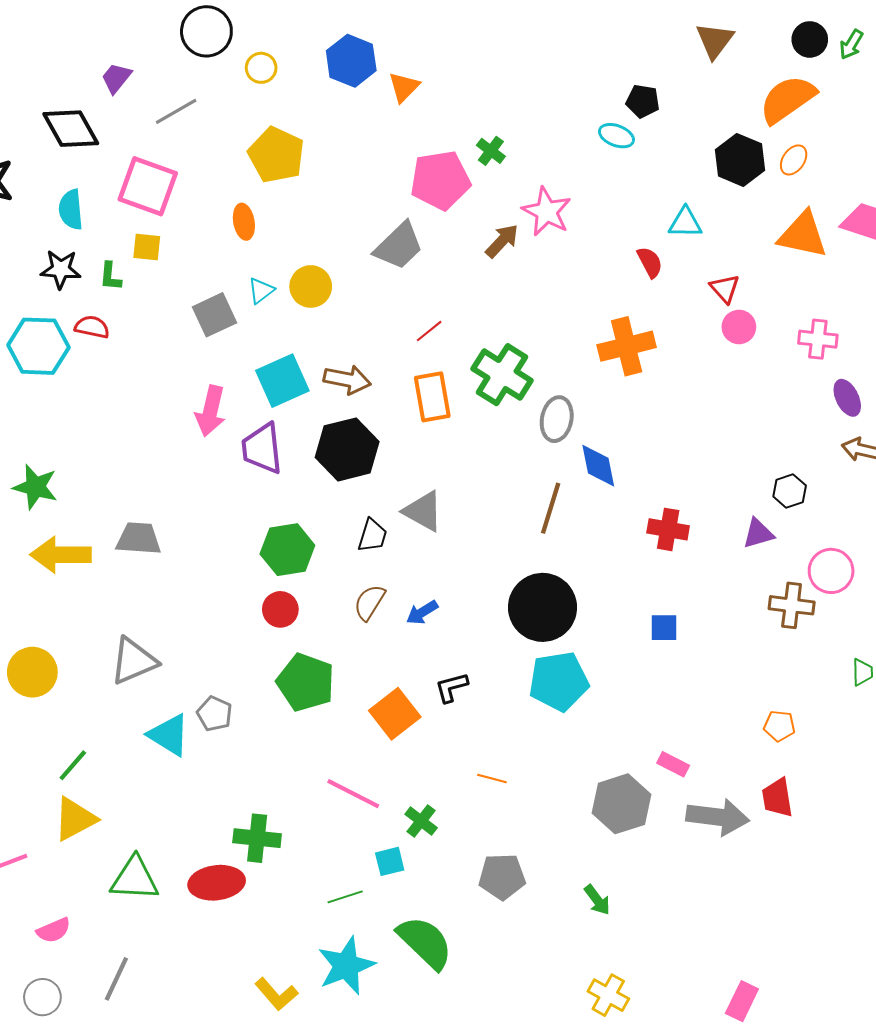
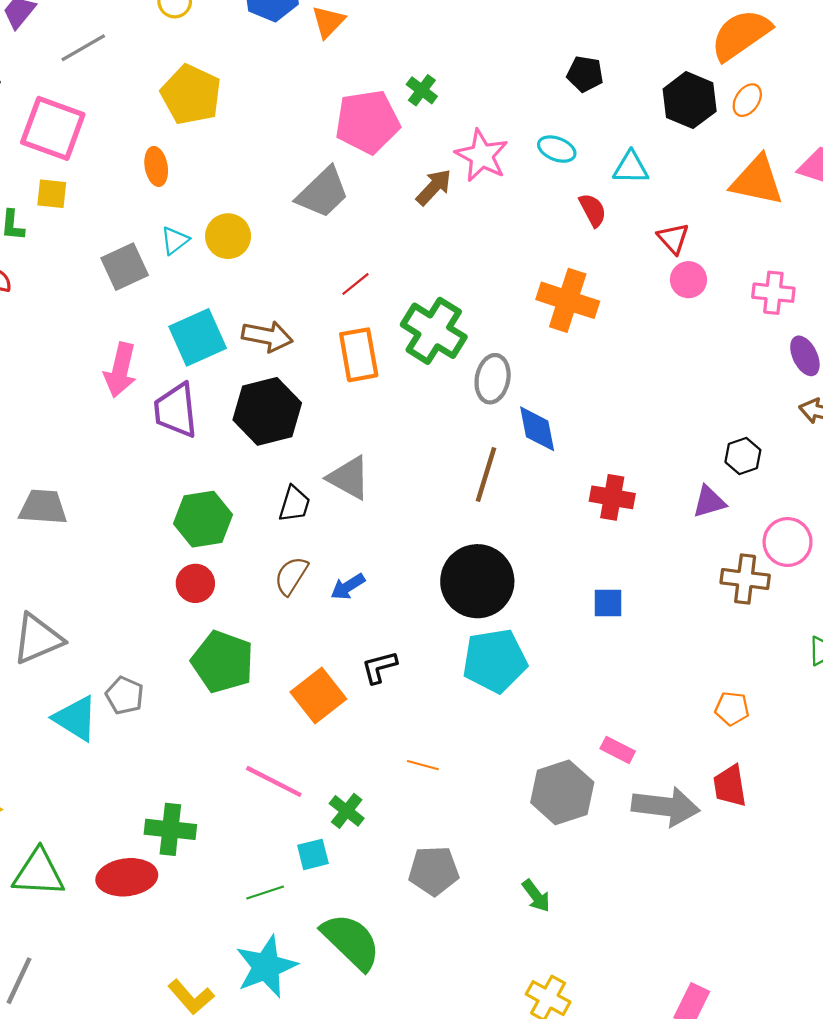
black pentagon: (643, 101) -> (585, 74), moved
cyan ellipse: (616, 136) -> (557, 149), moved
orange cross: (627, 346) -> (568, 300), turned 32

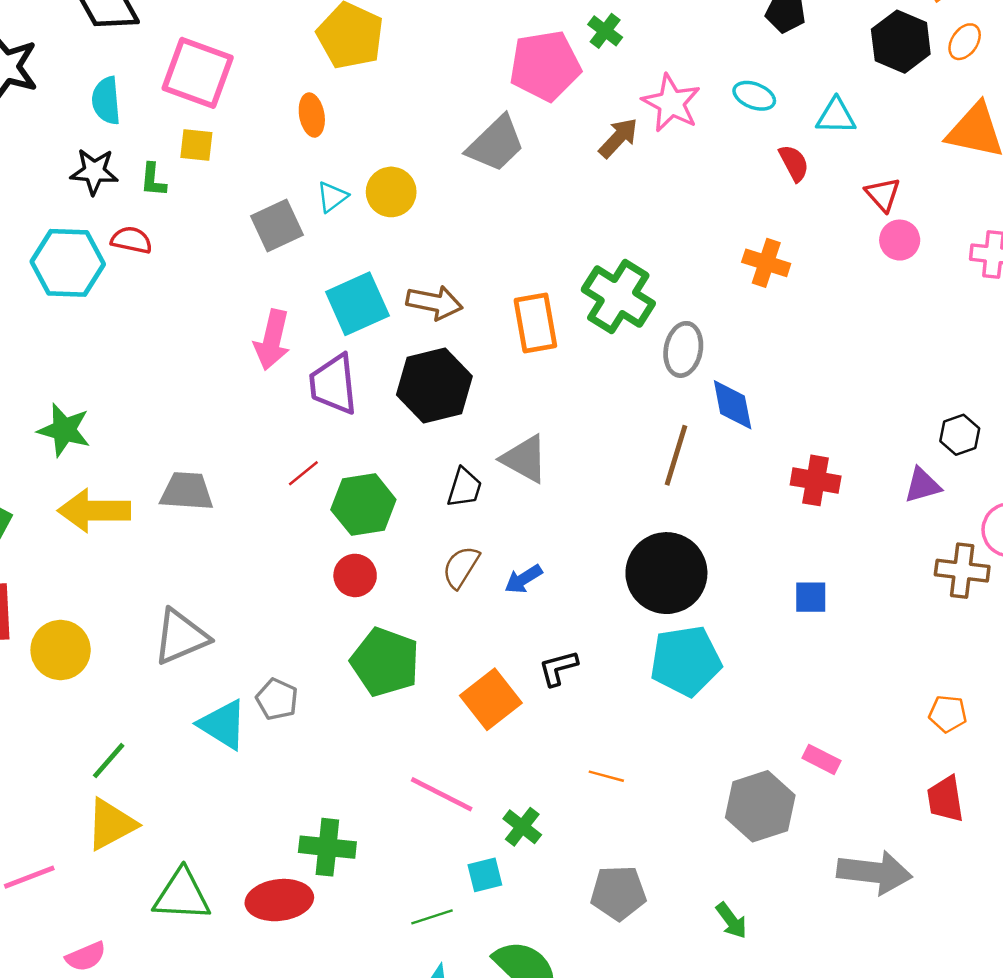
red line: (355, 284) -> (303, 473), moved
orange cross: (568, 300) -> (766, 263), size x0.7
gray arrow: (666, 807) -> (874, 872), moved

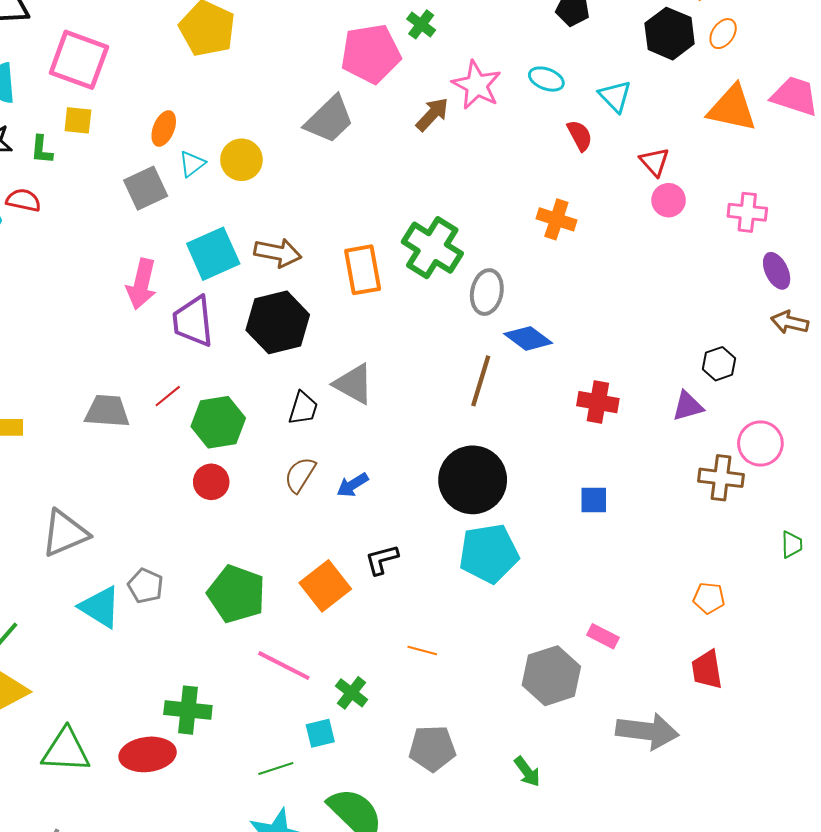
orange ellipse: (312, 115) -> (164, 128), moved, turned 32
cyan triangle: (836, 116) -> (615, 96), turned 45
blue diamond: (733, 405) -> (528, 338), turned -42
gray trapezoid: (187, 491) -> (107, 411), moved
green pentagon: (385, 662) -> (236, 594), moved

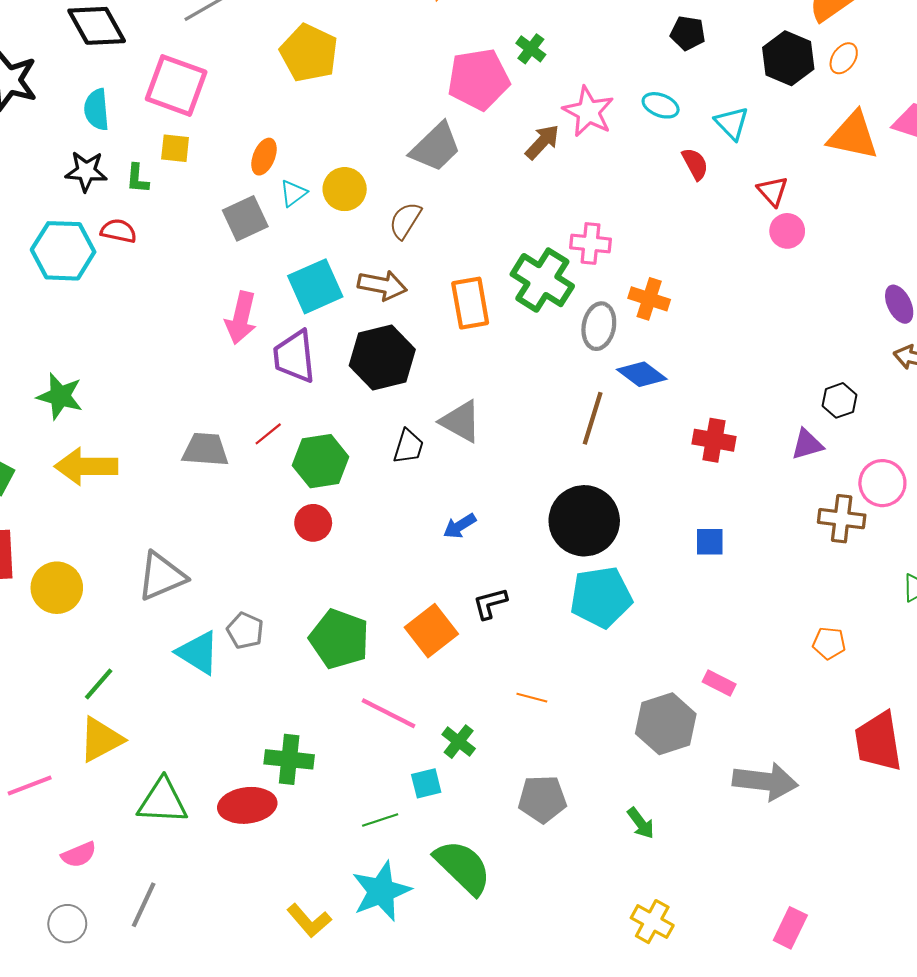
pink cross: (747, 212) -> (590, 243), moved
orange cross: (556, 219) -> (649, 299), moved
brown semicircle: (300, 475) -> (405, 220), moved
red trapezoid: (707, 670) -> (878, 742), moved, size x1.5

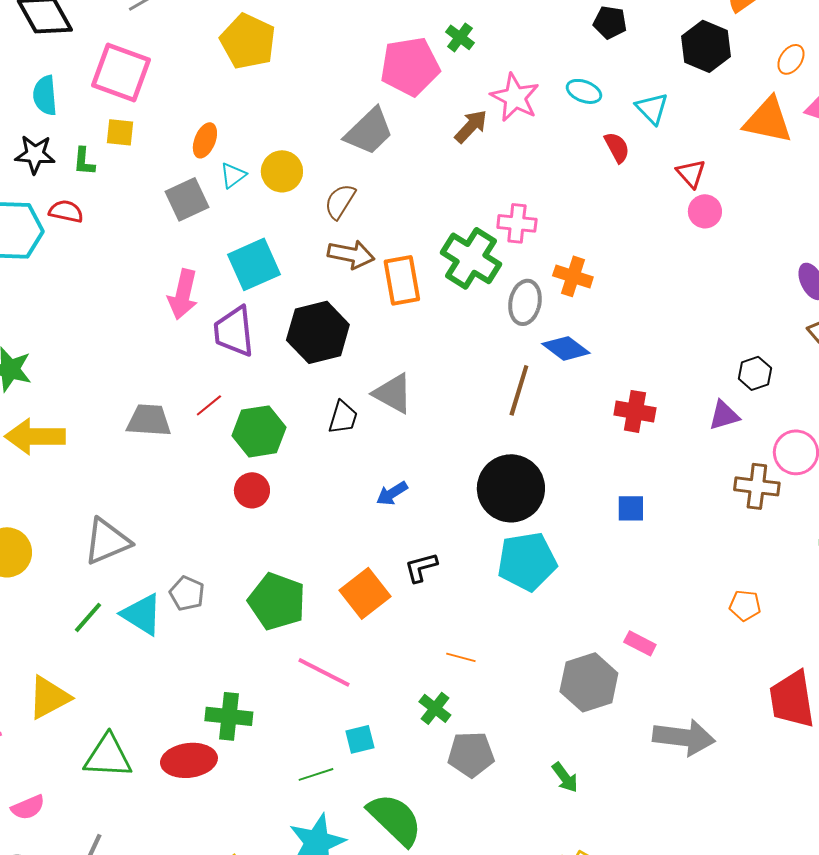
orange ellipse: (844, 58) -> (791, 59), moved
brown arrow: (382, 285) -> (351, 254), moved
green line: (99, 684) -> (88, 617), moved
green cross: (459, 742) -> (435, 708), moved

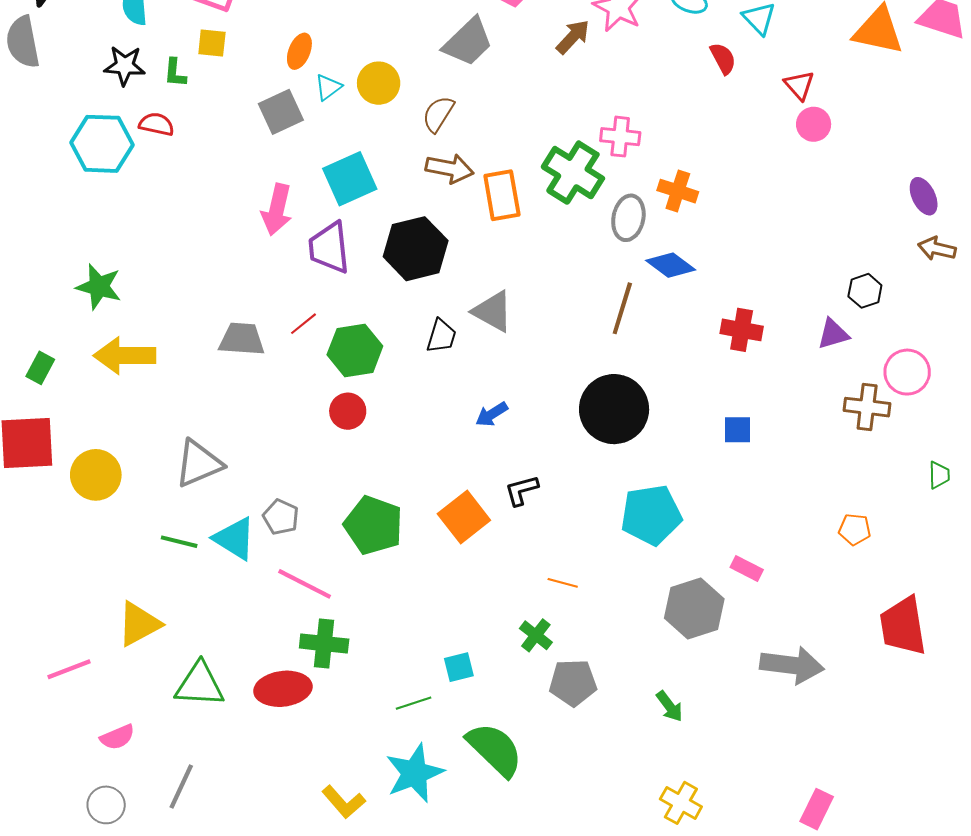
cyan pentagon: (527, 561) -> (651, 515), moved
green line: (88, 617) -> (179, 542), turned 63
pink line: (324, 672) -> (305, 584), moved

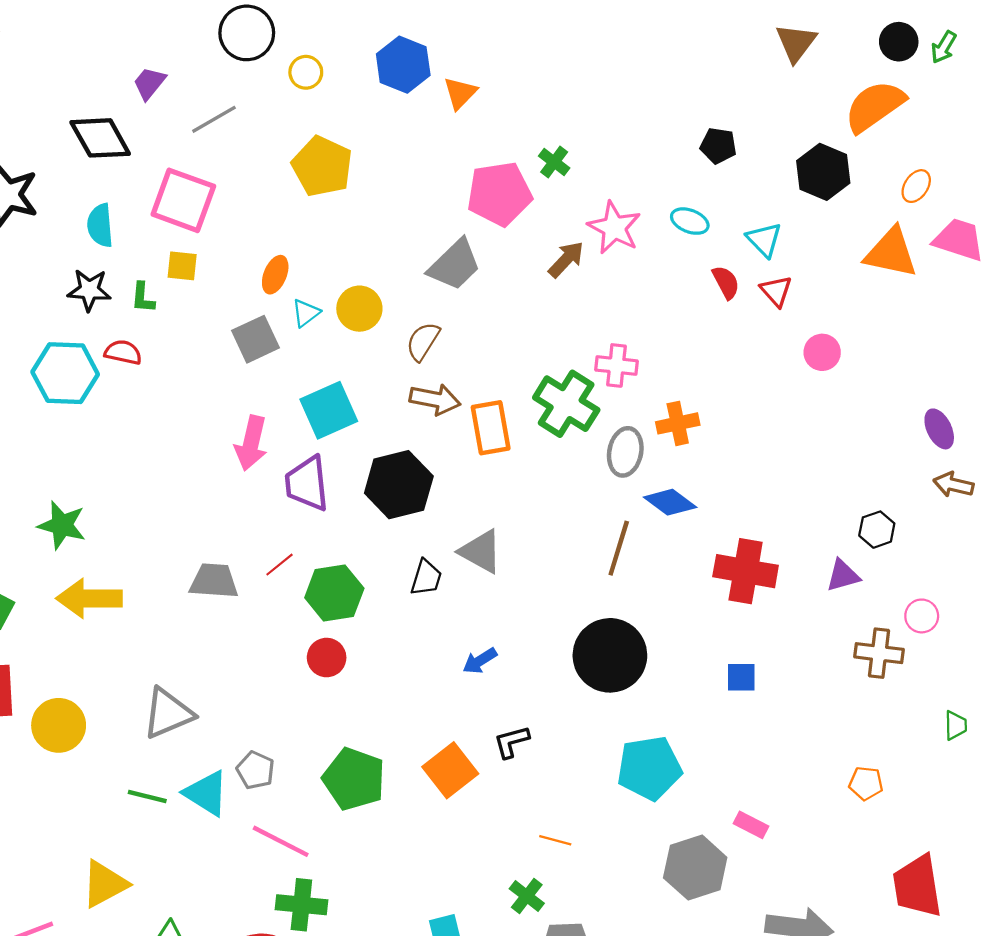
red triangle: (799, 85) -> (776, 291), moved
orange cross: (678, 191) -> (678, 423), turned -30
red cross: (742, 330) -> (746, 571), size x1.4
pink circle: (907, 372) -> (922, 616), size x0.7

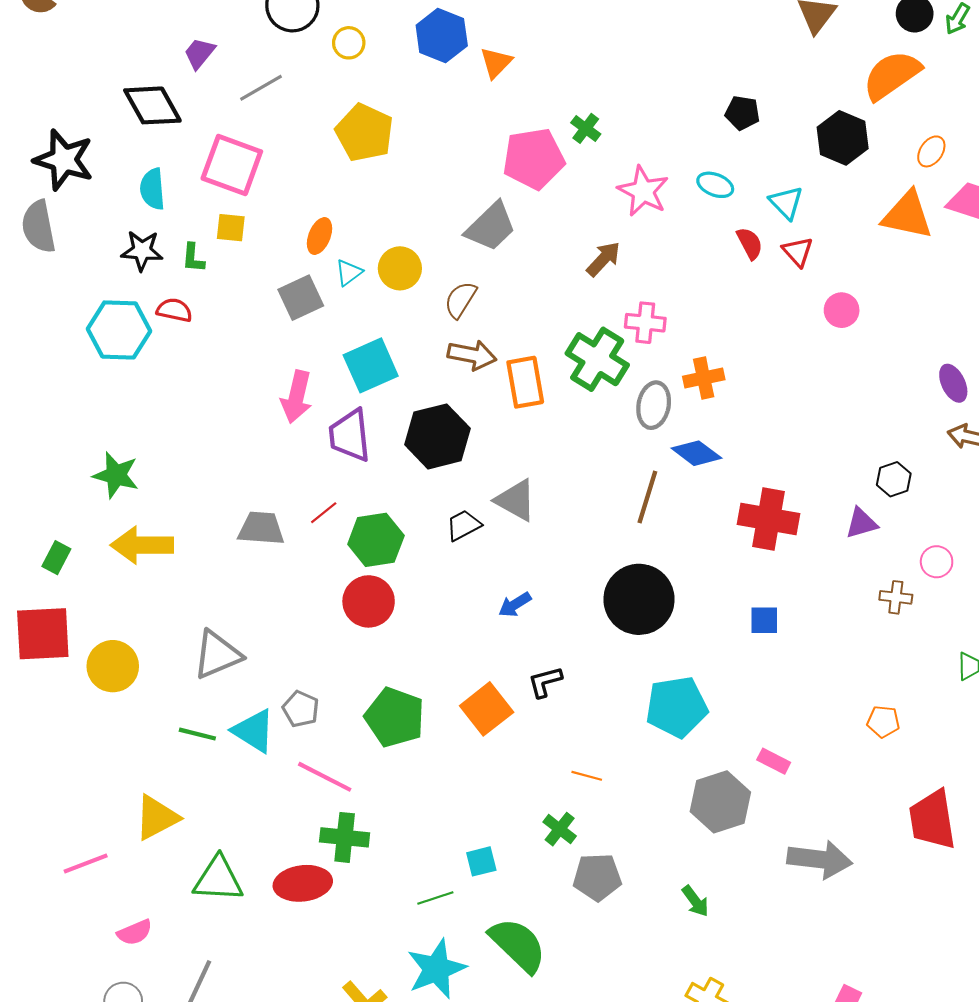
brown arrow: (566, 259) -> (603, 259), moved
black trapezoid: (426, 578) -> (464, 525), turned -135
brown cross: (879, 653) -> (896, 597), size x0.7
red circle: (327, 658) -> (369, 601), size x1.4

